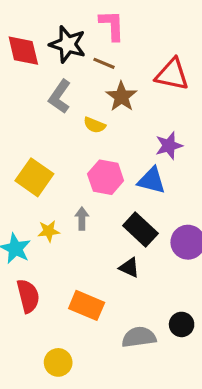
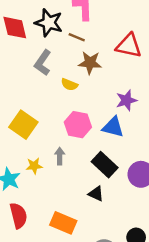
brown star: (121, 97) -> (90, 63), turned -30

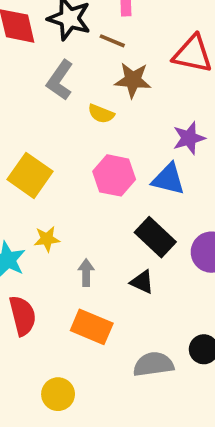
gray arrow: (60, 156) -> (86, 273), moved

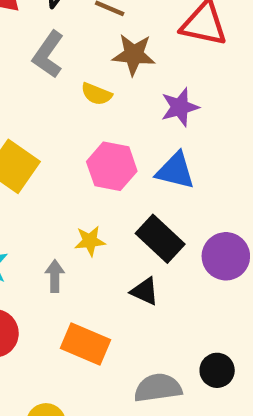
purple star: (189, 138) -> (180, 107), moved
yellow star: (47, 239) -> (90, 241), moved
gray arrow: (86, 273) -> (55, 276), moved

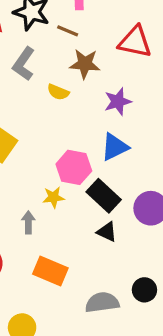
pink hexagon: (112, 166) -> (74, 167), moved
blue triangle: (175, 171) -> (115, 147), turned -40
black triangle: (145, 291) -> (107, 232), moved

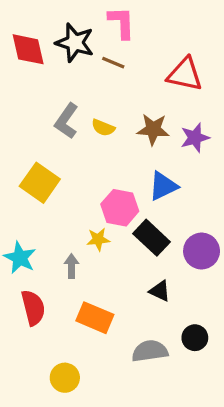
gray L-shape: (24, 64) -> (66, 121), moved
brown star: (85, 64) -> (153, 129), moved
purple star: (118, 102) -> (195, 138), moved
black triangle: (107, 232) -> (160, 291), moved

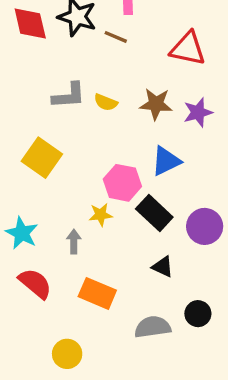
gray L-shape: (66, 121) -> (69, 96), turned -129
red semicircle: (33, 308) -> (35, 283), turned -36

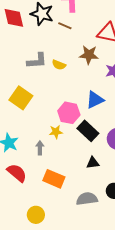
brown star: (156, 104) -> (89, 55), moved
black triangle: (163, 267) -> (93, 163), turned -32

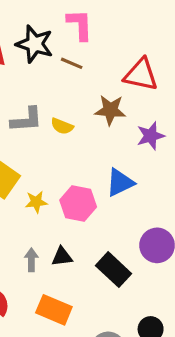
black rectangle: (88, 131) -> (114, 270), moved
yellow star: (56, 132) -> (36, 202), moved
black triangle: (93, 163) -> (62, 257), moved

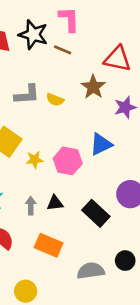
brown star: (110, 110) -> (93, 87), turned 30

